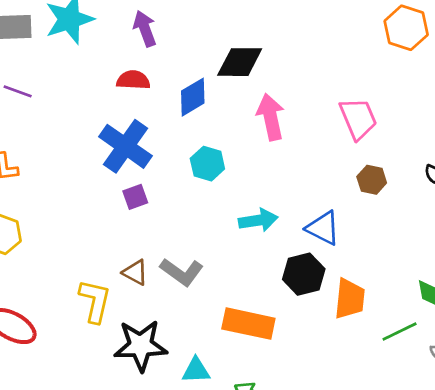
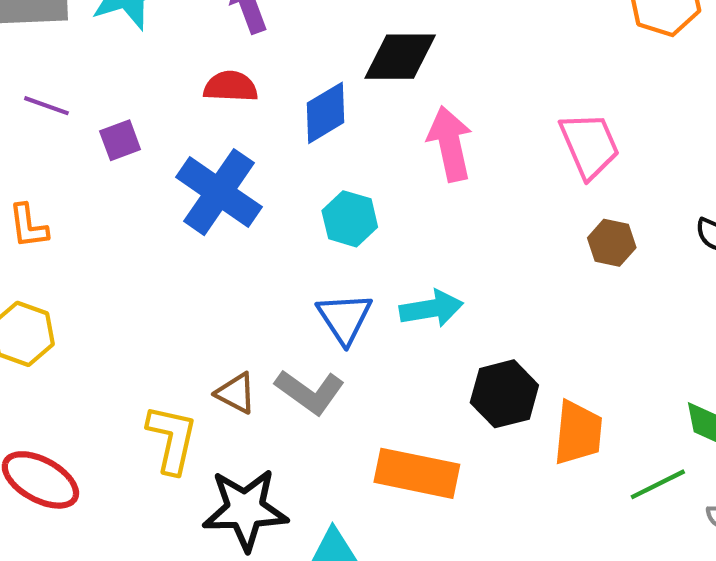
purple square: (135, 197) -> (120, 140), moved
blue triangle: (323, 228) -> (344, 318), moved, turned 30

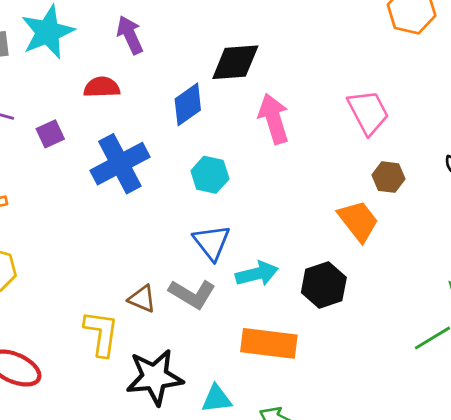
red semicircle: (231, 86) -> (102, 87), moved
blue cross: (219, 192) -> (120, 164), turned 32
cyan arrow: (431, 309) -> (257, 274), moved
orange trapezoid: (578, 433) -> (358, 221), moved, turned -39

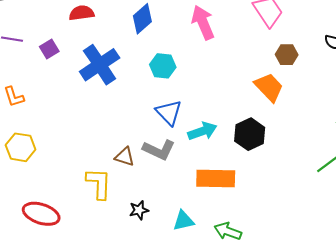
black star: (155, 377) -> (139, 210), size x0.5

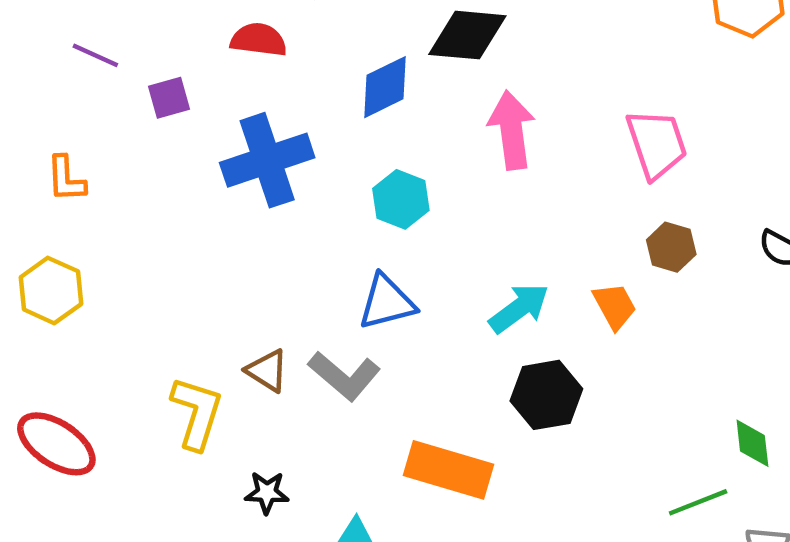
orange trapezoid: (269, 87) -> (615, 306), size x0.7
blue triangle: (169, 113) -> (387, 302), turned 44
cyan arrow: (202, 131) -> (519, 308), moved, turned -32

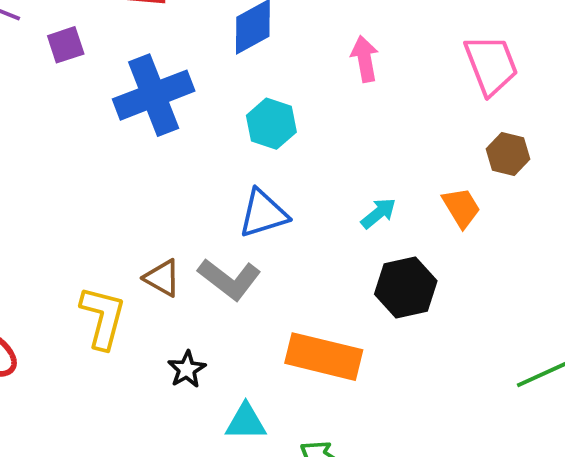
pink arrow: (512, 130) -> (365, 59), size x0.7
cyan arrow: (519, 308) -> (378, 213), size x0.7
black star: (267, 493) -> (187, 369), moved, turned -30

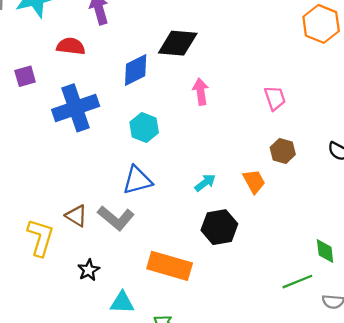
pink trapezoid: (491, 65) -> (275, 98), size x0.7

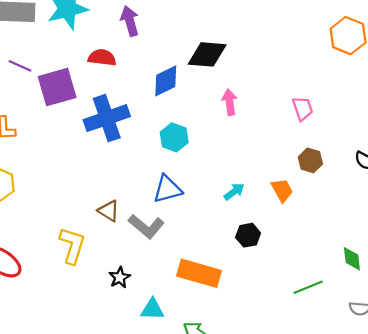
purple square: (25, 76) -> (57, 87), size x1.8
brown triangle: (76, 216) -> (109, 211), moved
black hexagon: (219, 227) -> (248, 235), size x0.7
green line: (297, 282) -> (308, 287), moved

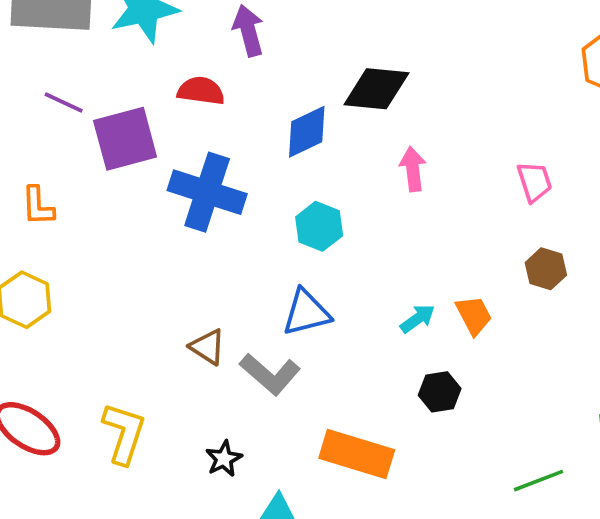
blue cross: (107, 118) -> (207, 192), turned 36
orange trapezoid: (282, 190) -> (474, 315), moved
yellow L-shape: (72, 245) -> (124, 433), moved

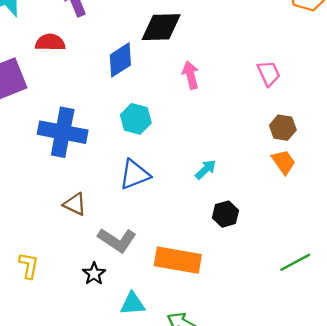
blue cross: (207, 192) -> (63, 132), moved
orange trapezoid: (474, 315) -> (284, 162), moved
gray L-shape: (270, 374) -> (117, 240), moved
yellow L-shape: (124, 433) -> (29, 266), size x0.7

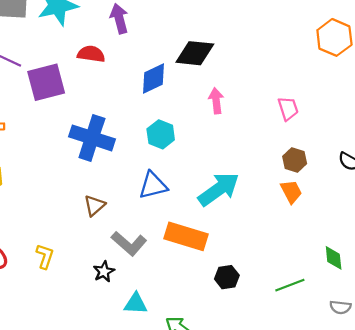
cyan arrow: (206, 169) -> (219, 189), size x2.0
brown triangle: (75, 204) -> (94, 205), turned 45
black hexagon: (225, 214) -> (227, 277), moved
orange rectangle: (178, 260) -> (186, 236), moved

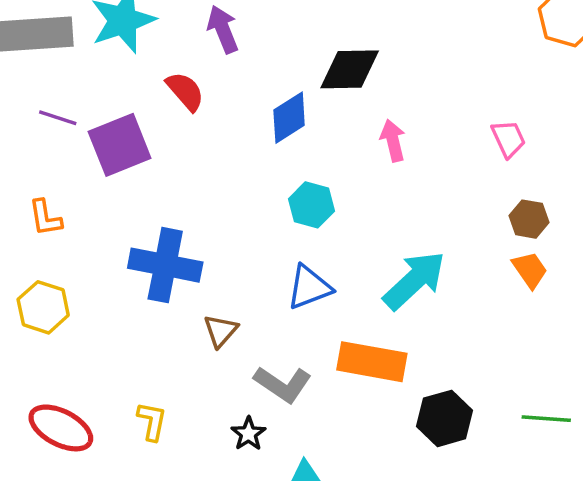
red semicircle: (91, 54) -> (185, 91), turned 48
blue cross: (92, 138) -> (165, 265), moved
black hexagon: (227, 277) -> (445, 418), size x1.4
green line: (290, 285) -> (546, 419), turned 32

